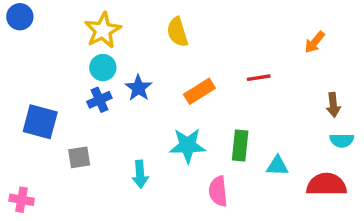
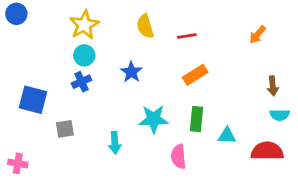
red line: (259, 78) -> (187, 36), moved
blue star: (138, 88) -> (131, 72), moved
orange rectangle: (199, 91) -> (195, 75), moved

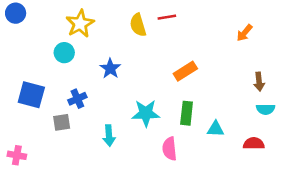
red line: (187, 36) -> (167, 17), moved
cyan circle: (84, 55) -> (64, 53), moved
blue star: (131, 72) -> (110, 68), moved
blue cross: (81, 82) -> (77, 99), moved
red semicircle: (267, 151) -> (254, 143), size x0.7

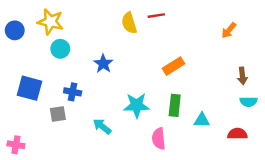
blue circle: (16, 13) -> (15, 30), moved
yellow star: (80, 24) -> (50, 22), moved, turned -30
blue cross: (77, 99) -> (73, 92), turned 35
cyan arrow: (109, 136) -> (102, 126), turned 132

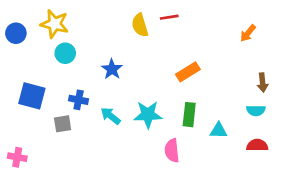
cyan semicircle: (249, 102) -> (256, 111), moved
cyan arrow: (102, 126) -> (111, 116), moved

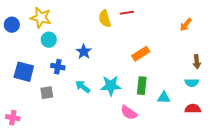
blue cross: (79, 100) -> (58, 67), moved
pink semicircle: (172, 151) -> (129, 113), turned -48

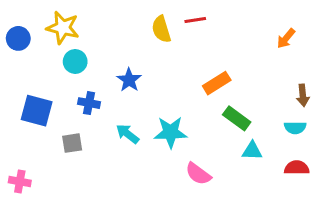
green rectangle: (142, 86) -> (237, 118), moved, turned -60

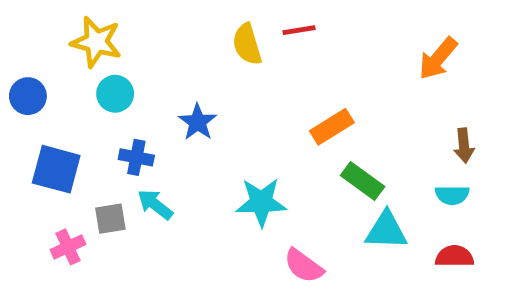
blue circle: (18, 38) -> (28, 96), moved
orange arrow: (286, 38) -> (438, 58), size x1.4
cyan arrow: (127, 134) -> (155, 205), moved
cyan triangle: (252, 151) -> (386, 230), size x1.4
pink cross: (20, 181) -> (68, 247), moved, turned -35

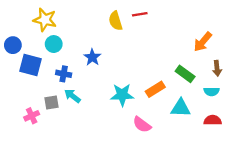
orange arrow: (438, 58) -> (203, 42), moved
orange rectangle: (332, 127) -> (155, 89), moved
blue square: (56, 169) -> (31, 65), moved
green rectangle: (363, 181) -> (185, 74), moved

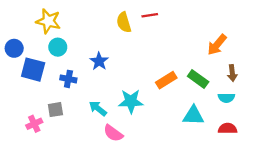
orange rectangle: (155, 89) -> (166, 80), moved
cyan arrow: (72, 96) -> (98, 108), moved
pink semicircle: (142, 125) -> (113, 133), moved

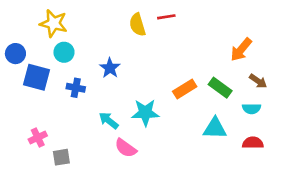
brown arrow: (232, 73) -> (258, 81), turned -49
gray square: (55, 110) -> (61, 157), moved

